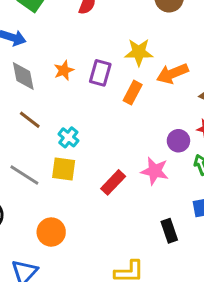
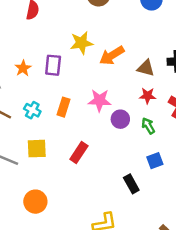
orange rectangle: (133, 93) -> (64, 107), moved
cyan cross: (68, 137) -> (32, 110), moved
purple circle: (178, 141) -> (120, 119), moved
pink star: (155, 171) -> (99, 100), moved

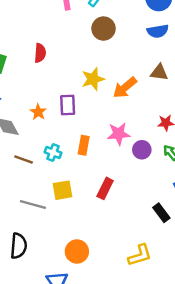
brown triangle: (146, 68) -> (159, 72), moved
orange circle: (35, 202) -> (77, 251), moved

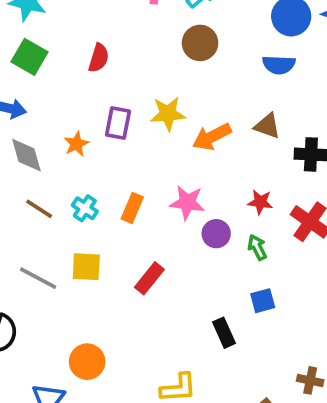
purple rectangle: (68, 105) -> (118, 123), moved

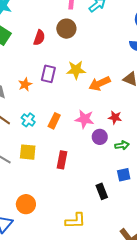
brown circle: (200, 43) -> (66, 29), moved
red star: (260, 202) -> (115, 117), moved
green arrow: (257, 247) -> (122, 145), turned 104
red rectangle: (149, 278) -> (62, 160), turned -30

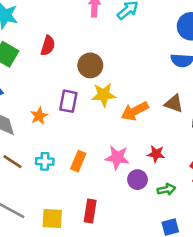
brown circle: (66, 29) -> (90, 65), moved
red semicircle: (39, 38) -> (48, 46), moved
cyan cross: (28, 120) -> (45, 161), turned -32
yellow square: (28, 152) -> (52, 219), moved

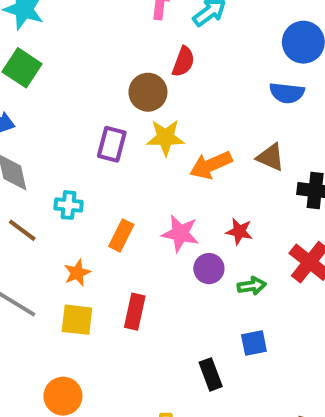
red semicircle: (48, 46) -> (183, 62), moved
orange star: (39, 116) -> (77, 273), moved
cyan cross: (45, 161) -> (69, 205), moved

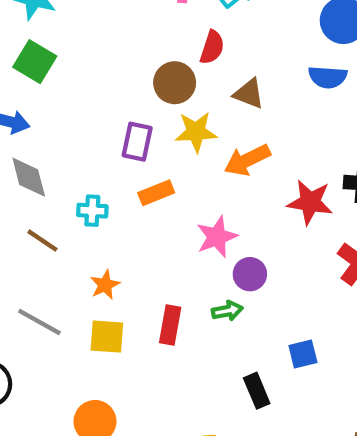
brown triangle: (271, 157) -> (249, 94), moved
red star: (239, 231) -> (310, 202), moved, size x1.5
pink star: (180, 233) -> (217, 237), turned -30
orange rectangle: (121, 235) -> (156, 193), moved, turned 44
green arrow: (252, 286) -> (227, 311), moved

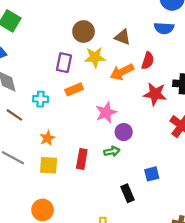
red semicircle: (212, 47) -> (148, 61), moved

